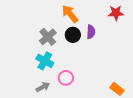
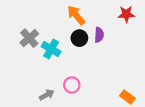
gray cross: (48, 37) -> (29, 38), moved
cyan cross: (45, 61) -> (51, 49), moved

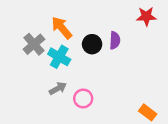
orange arrow: (76, 15) -> (62, 28), moved
gray arrow: (47, 95) -> (58, 88), moved

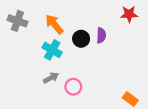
gray cross: (34, 44) -> (17, 21), moved, turned -30

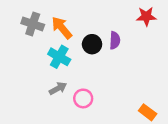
gray cross: (17, 21) -> (33, 24), moved

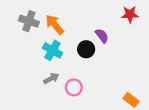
purple semicircle: (115, 40) -> (102, 36), turned -40
black circle: (92, 44) -> (86, 49), moved

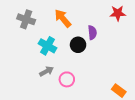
orange arrow: (55, 25) -> (63, 18), moved
purple semicircle: (102, 36) -> (92, 33), turned 32

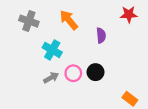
black circle: (78, 45) -> (95, 72), moved
pink circle: (67, 79) -> (73, 73), moved

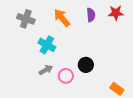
purple semicircle: (101, 35) -> (91, 15), moved
pink circle: (73, 73) -> (66, 76), moved

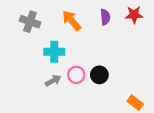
cyan cross: (47, 45) -> (54, 52), turned -30
pink circle: (66, 76) -> (76, 75), moved

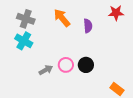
purple semicircle: (105, 17) -> (88, 26), moved
cyan cross: (54, 52) -> (24, 41), moved, turned 30

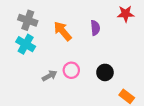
orange arrow: (62, 18) -> (63, 31), moved
black circle: (86, 65) -> (105, 72), moved

